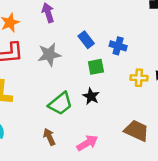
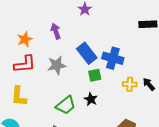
blue rectangle: (86, 40) -> (87, 53), size x1.5
blue cross: (118, 46) -> (113, 58), size x1.5

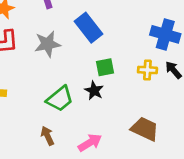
blue cross: (113, 58) -> (165, 34), moved
green square: (95, 75) -> (105, 67), moved

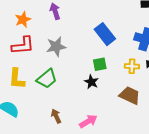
blue rectangle: (89, 28) -> (105, 34), moved
green trapezoid: (60, 99) -> (47, 79), moved
brown trapezoid: (145, 129) -> (130, 95), moved

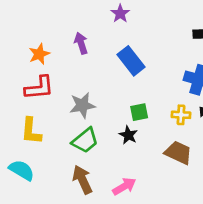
blue rectangle: (105, 34) -> (131, 61), moved
gray star: (56, 47) -> (82, 105), moved
green trapezoid: (47, 79) -> (85, 140), moved
brown arrow: (56, 116) -> (82, 180), size x1.5

